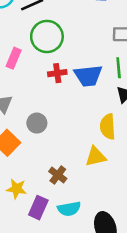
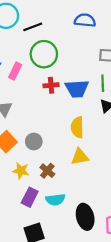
gray circle: (37, 123) -> (34, 141), moved
yellow semicircle: (108, 127) -> (77, 127), moved
yellow star: (17, 189) -> (21, 171), moved

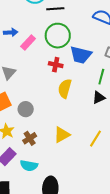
blue trapezoid: (77, 89) -> (81, 55), moved
yellow semicircle: (77, 127) -> (65, 89), moved
yellow triangle: (80, 157) -> (62, 135), turned -36

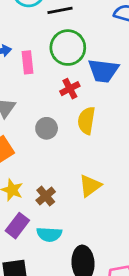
pink rectangle: (28, 43) -> (28, 62), turned -42
red cross: (56, 65) -> (70, 89), turned -32
gray circle: (26, 109) -> (47, 128), moved

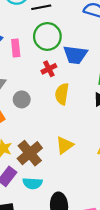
gray circle: (47, 128) -> (22, 99), moved
brown cross: (46, 196) -> (30, 153), size x1.6

